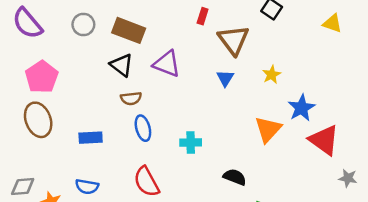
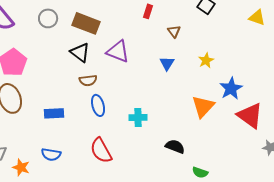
brown triangle: (233, 40) -> (174, 31), size x0.5

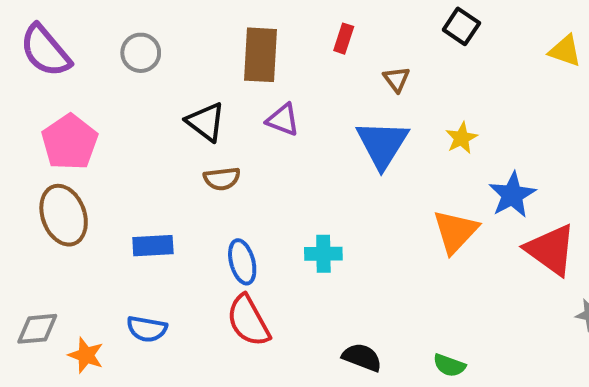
brown rectangle: (86, 23) -> (260, 55), moved, turned 72
purple triangle: (118, 51) -> (283, 120), size x0.7
blue triangle: (167, 63) -> (382, 144), size x1.8
blue ellipse: (98, 105) -> (242, 262), moved
black semicircle: (175, 146) -> (362, 357), moved

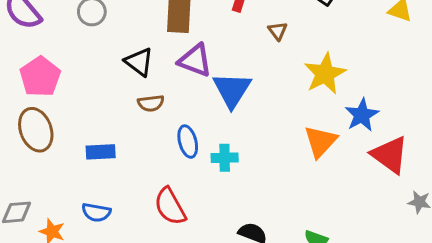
purple triangle: (283, 120) -> (195, 60), size x1.4
yellow star: (461, 138) -> (325, 74), size x1.8
blue triangle: (382, 144) -> (232, 90), moved
blue ellipse: (242, 262) -> (188, 142), moved

